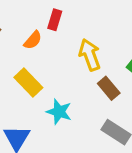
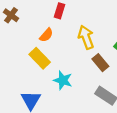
orange semicircle: (33, 40) -> (46, 35), moved

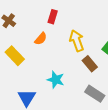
yellow rectangle: (40, 58) -> (15, 56), moved

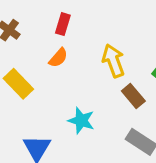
red rectangle: (53, 17) -> (63, 24), moved

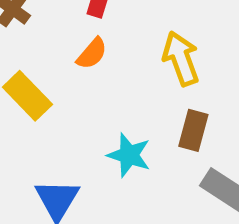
brown rectangle: (133, 96) -> (193, 130), moved, turned 55

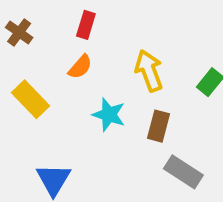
cyan star: (129, 155) -> (109, 115), moved

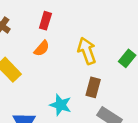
cyan star: (109, 115) -> (61, 105), moved

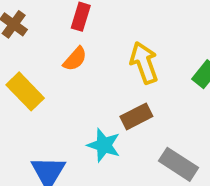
brown rectangle: (93, 87) -> (136, 116), moved, turned 48

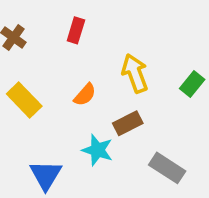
orange semicircle: (75, 59) -> (85, 95), moved

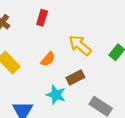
yellow arrow: (135, 73) -> (80, 45), turned -30

